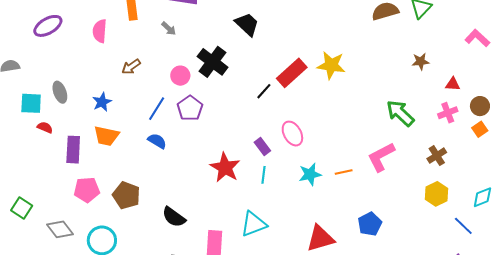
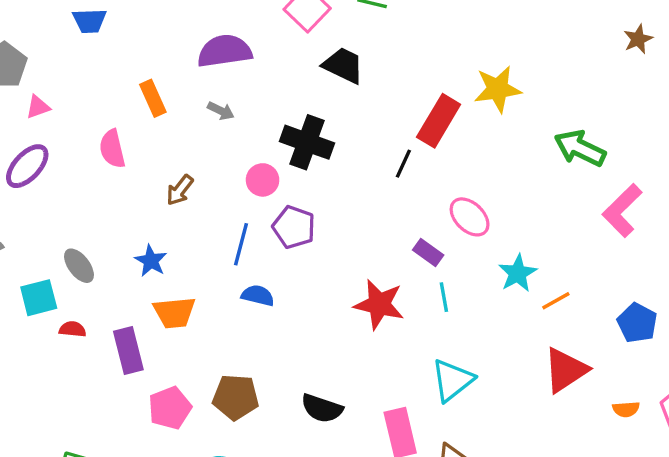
green arrow: (400, 113) -> (580, 148), moved
orange line: (344, 172) -> (556, 301), moved

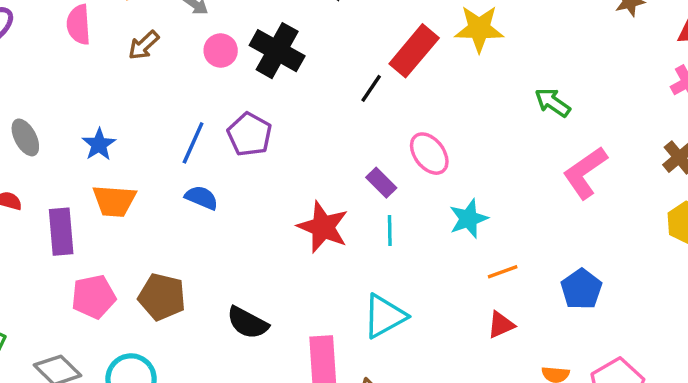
green arrow: (580, 148) -> (553, 102), size x0.7
pink circle: (263, 180) -> (221, 51), moved
brown arrow: (180, 190) -> (144, 45), moved
orange line: (556, 301) -> (503, 272), moved
red triangle: (566, 370) -> (501, 325), size x0.6

